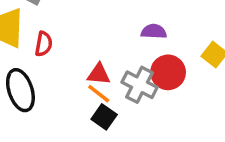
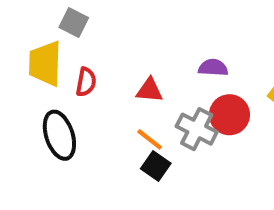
red triangle: (99, 74) -> (150, 90), moved

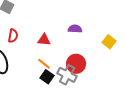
red circle: (229, 115) -> (76, 64), moved
gray cross: (197, 129) -> (67, 75), moved

